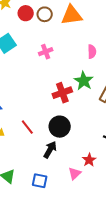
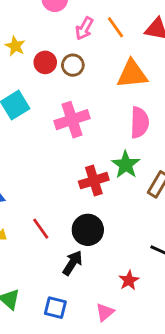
orange triangle: (72, 15) -> (132, 74), moved
pink cross: (46, 52) -> (72, 120), size x1.6
pink semicircle: (92, 52) -> (140, 122), size x1.5
pink triangle: (75, 173) -> (105, 312), moved

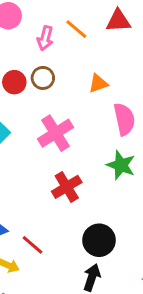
orange triangle: (132, 74) -> (98, 83), moved, size x0.6
red cross: (94, 181) -> (67, 187), moved
red line: (41, 229) -> (32, 245), moved

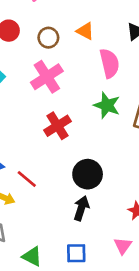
brown circle: (43, 78) -> (48, 38), moved
orange triangle: (98, 83) -> (85, 31), turned 48

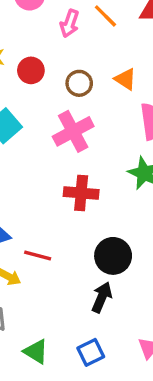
red cross: (57, 126) -> (81, 193), turned 32
red line: (27, 179) -> (38, 256), turned -30
blue square: (76, 253) -> (91, 352), turned -30

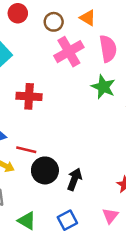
pink cross: (73, 131) -> (69, 52), moved
red cross: (81, 193) -> (29, 96), moved
black circle: (113, 256) -> (45, 170), moved

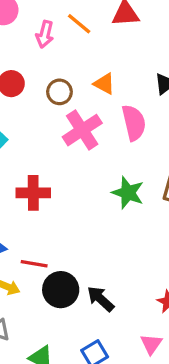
green star: (103, 87) -> (128, 193), moved
black arrow: (74, 179) -> (101, 299), turned -65

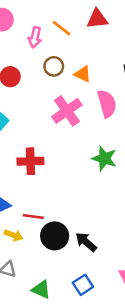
brown circle: (59, 92) -> (54, 66), moved

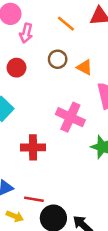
pink arrow: (35, 37) -> (26, 33), moved
pink cross: (67, 111) -> (70, 117), moved, turned -32

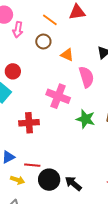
brown circle: (58, 59) -> (43, 42), moved
red circle: (16, 68) -> (13, 71), moved

